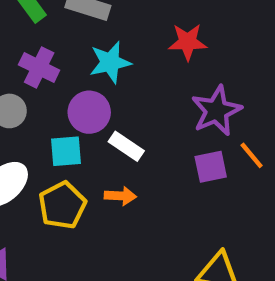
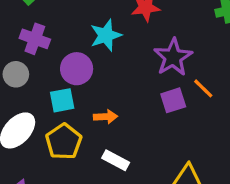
cyan star: (110, 62) -> (106, 35), moved
white rectangle: (126, 146) -> (116, 160), moved
orange arrow: (120, 196) -> (106, 117), moved

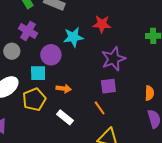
orange line: (203, 88) -> (100, 108), moved

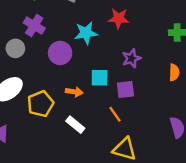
purple star: (113, 59) -> (131, 58), size x0.7
cyan square: (38, 73) -> (100, 78), moved
orange semicircle: (149, 93) -> (174, 72), moved

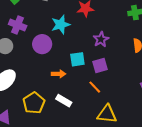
yellow pentagon: (40, 104) -> (34, 103), moved

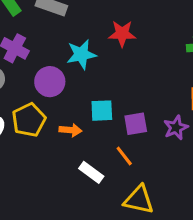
purple star: (101, 39) -> (176, 128), moved
white rectangle: (64, 101) -> (91, 172), moved
yellow pentagon: (34, 103) -> (29, 120), moved

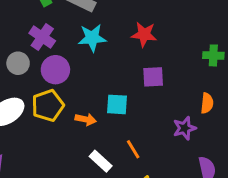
cyan star: (81, 54) -> (92, 38), moved
purple circle: (50, 82) -> (55, 70), moved
purple square: (136, 124) -> (153, 77), moved

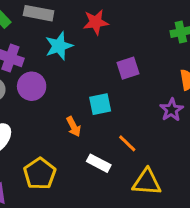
red star: (144, 34) -> (96, 22), moved
yellow pentagon: (48, 105) -> (40, 174), moved
orange arrow: (86, 119) -> (74, 127), turned 66

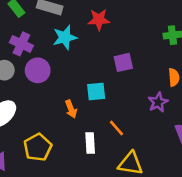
white rectangle: (99, 163) -> (90, 143), turned 54

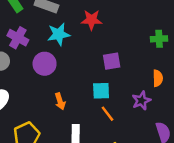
purple circle: (38, 70) -> (45, 64), moved
cyan square: (96, 92) -> (101, 91), moved
orange line: (117, 128) -> (108, 114), moved

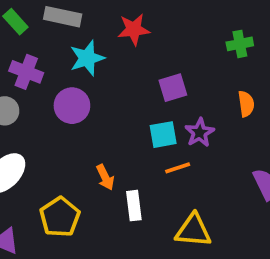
purple star: (141, 100) -> (200, 133), moved
orange arrow: (60, 101) -> (105, 177), moved
orange line: (108, 114) -> (178, 168), turned -63

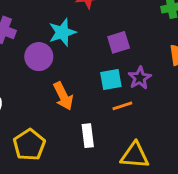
cyan star: (87, 58) -> (62, 32), moved
orange arrow: (105, 177) -> (63, 96), moved, size x1.4

